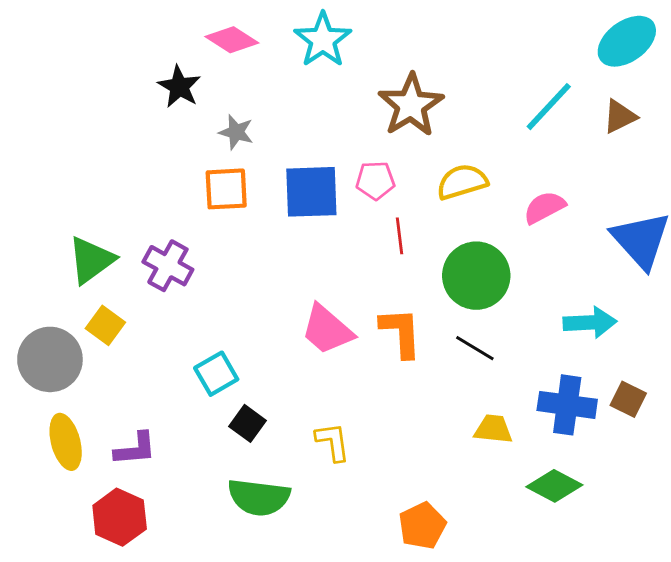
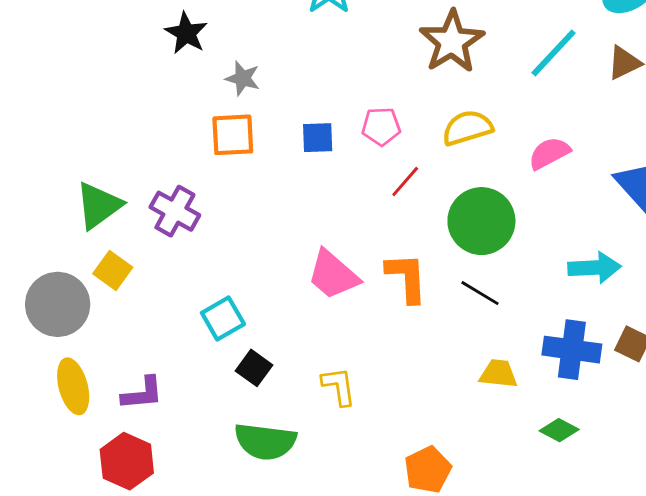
brown star: (411, 105) -> (452, 42), moved
blue square: (311, 192) -> (318, 138), size x0.6
red line: (400, 236) -> (405, 181), turned 48
green diamond: (554, 486) -> (559, 430), size x0.7

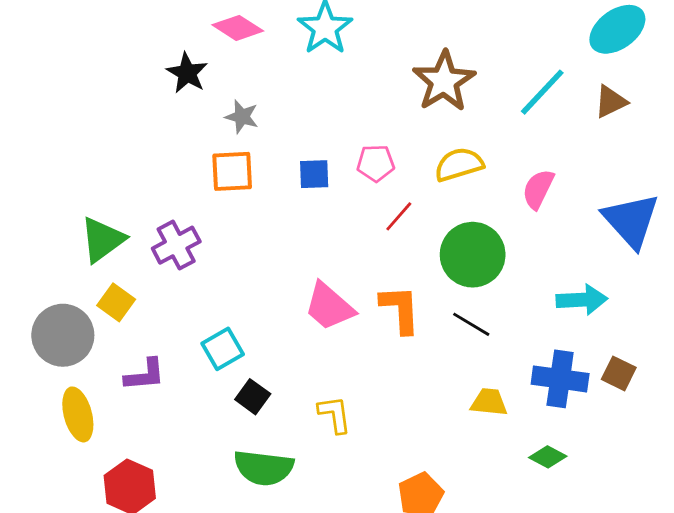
pink semicircle: (549, 153) -> (538, 189), turned -36
purple cross: (175, 211) -> (176, 245), turned 33
purple L-shape: (142, 393) -> (145, 375), moved

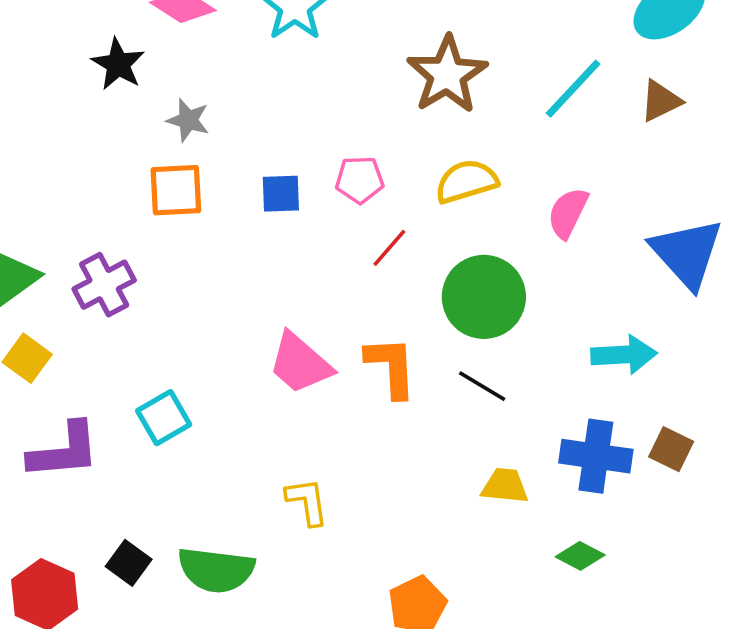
purple L-shape: (145, 375) -> (64, 451), size x1.4
black square: (253, 397) -> (129, 563), moved

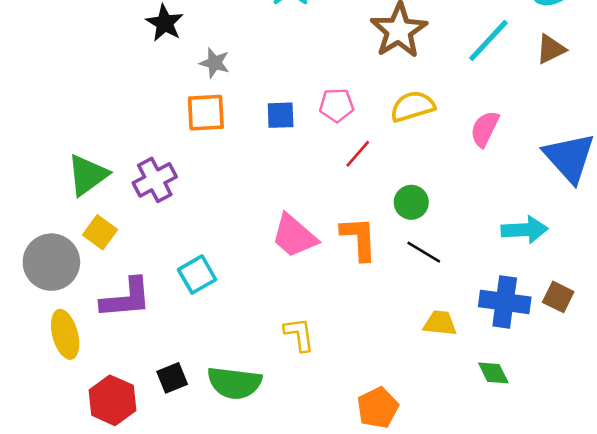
green circle: (484, 297) -> (411, 202), moved, size x0.6
green diamond: (580, 556) -> (493, 373), turned 36
black square: (129, 563) -> (172, 378), turned 32

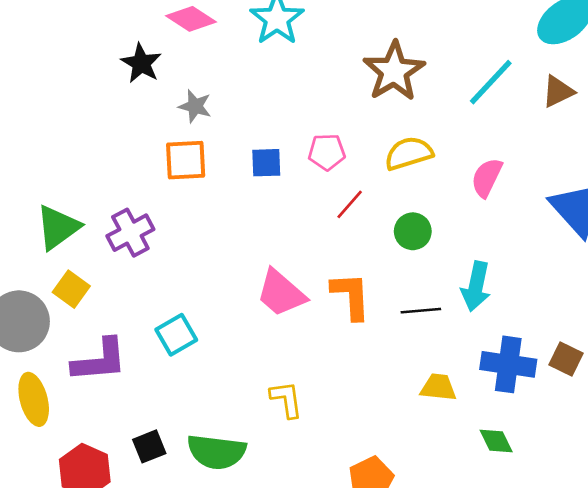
green circle: (411, 202) -> (413, 231), moved
cyan arrow: (525, 230) -> (476, 286), moved, turned 105
black line: (424, 252) -> (421, 311), turned -36

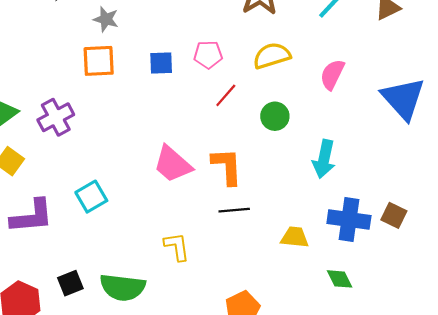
black line: (421, 311) -> (234, 210), moved

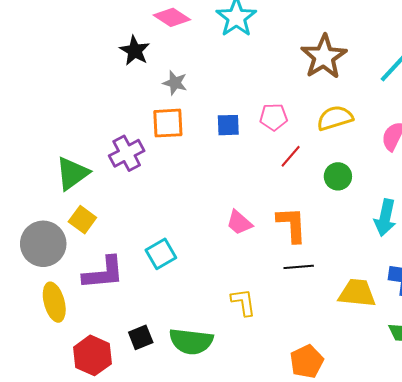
purple cross: (56, 117) -> (127, 153), moved
pink trapezoid: (173, 164) -> (239, 223), size x0.7
yellow trapezoid: (295, 237) -> (357, 293), size x1.4

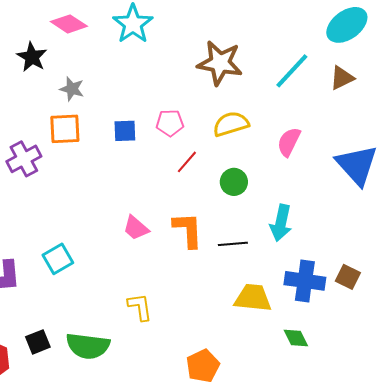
brown star: (324, 57) -> (220, 63), turned -30
black line: (299, 267) -> (233, 244), moved

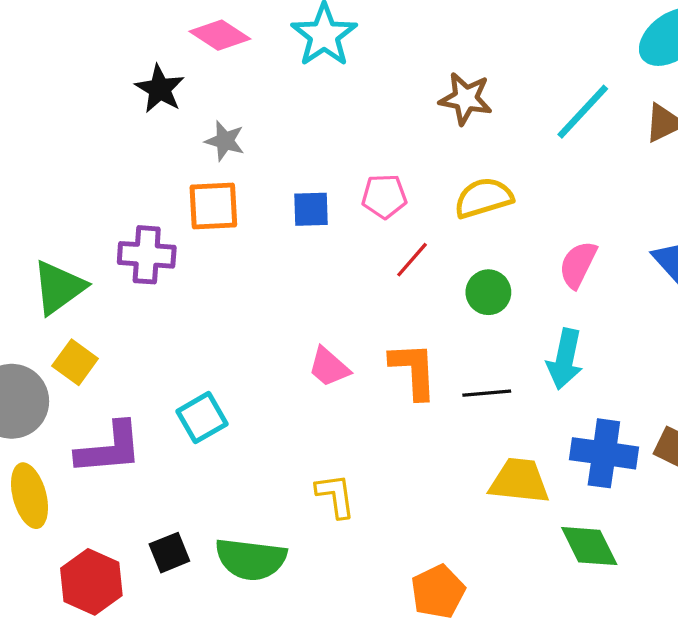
brown star: (220, 63) -> (466, 99), size x0.7
pink semicircle: (289, 142) -> (578, 265), moved
purple cross: (24, 159) -> (147, 255), turned 32
green diamond: (296, 338) -> (589, 546), size x1.4

